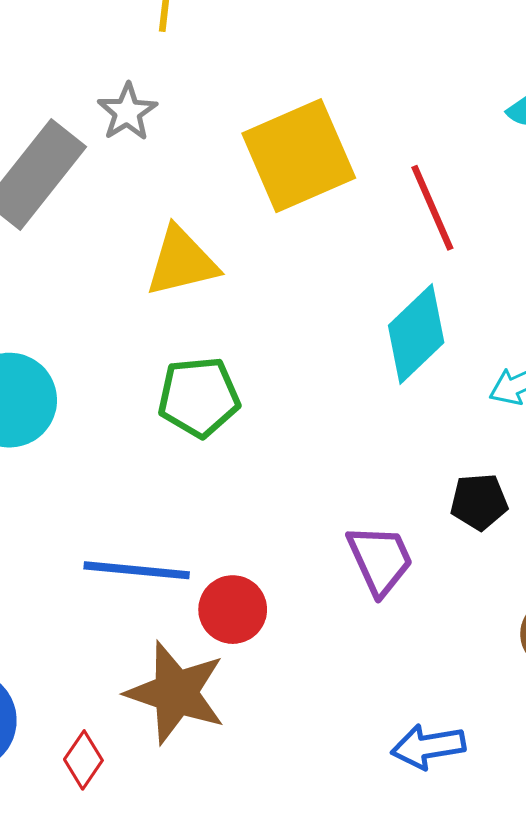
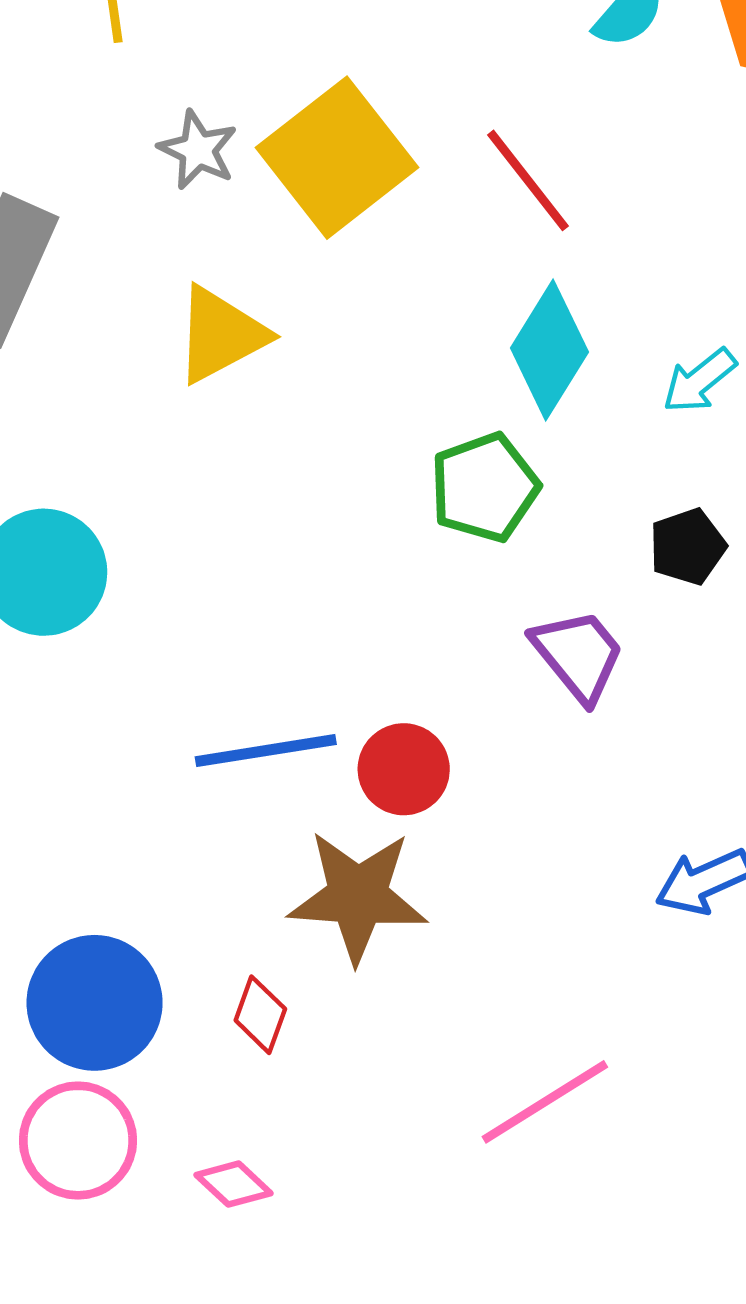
gray star: (127, 112) -> (198, 150), moved
green pentagon: (199, 397) -> (485, 487), moved

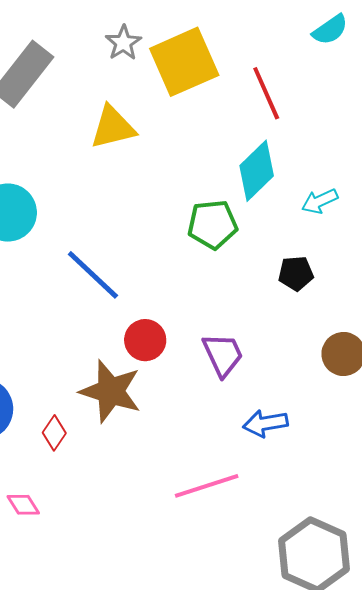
purple trapezoid: (578, 655) -> (223, 355), moved
blue line: (266, 751) -> (93, 275), moved, turned 38
pink line: (545, 1102) -> (207, 486), moved

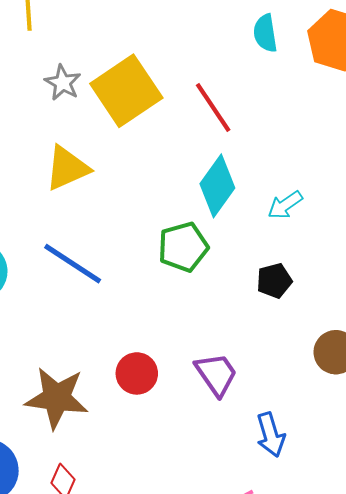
cyan semicircle: (330, 30) -> (265, 33), turned 126
blue line: (93, 275) -> (73, 264), moved
brown star: (111, 391) -> (57, 398), moved
blue arrow: (265, 423) -> (271, 435), turned -87

